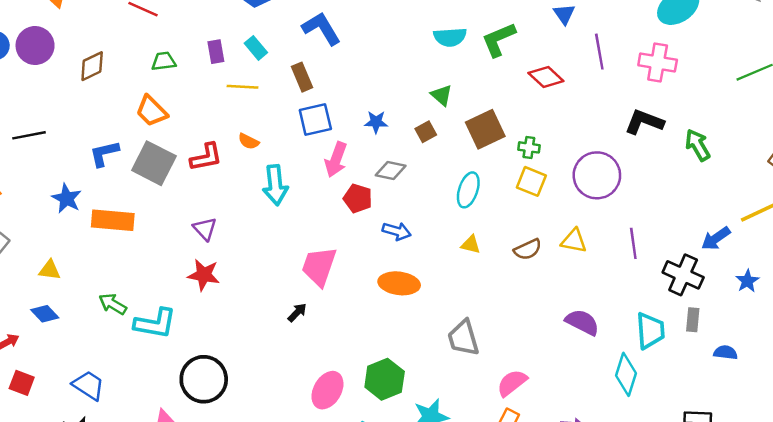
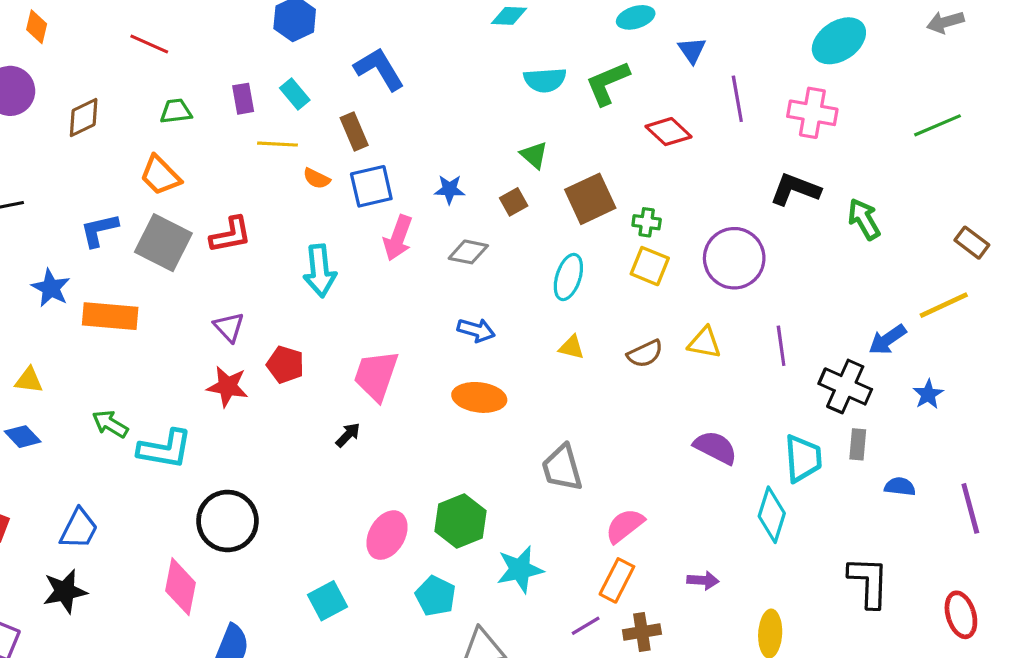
orange semicircle: (249, 141) -> (317, 178), moved
red pentagon: (358, 198) -> (285, 365), moved
blue trapezoid: (88, 385) -> (79, 529), turned 84

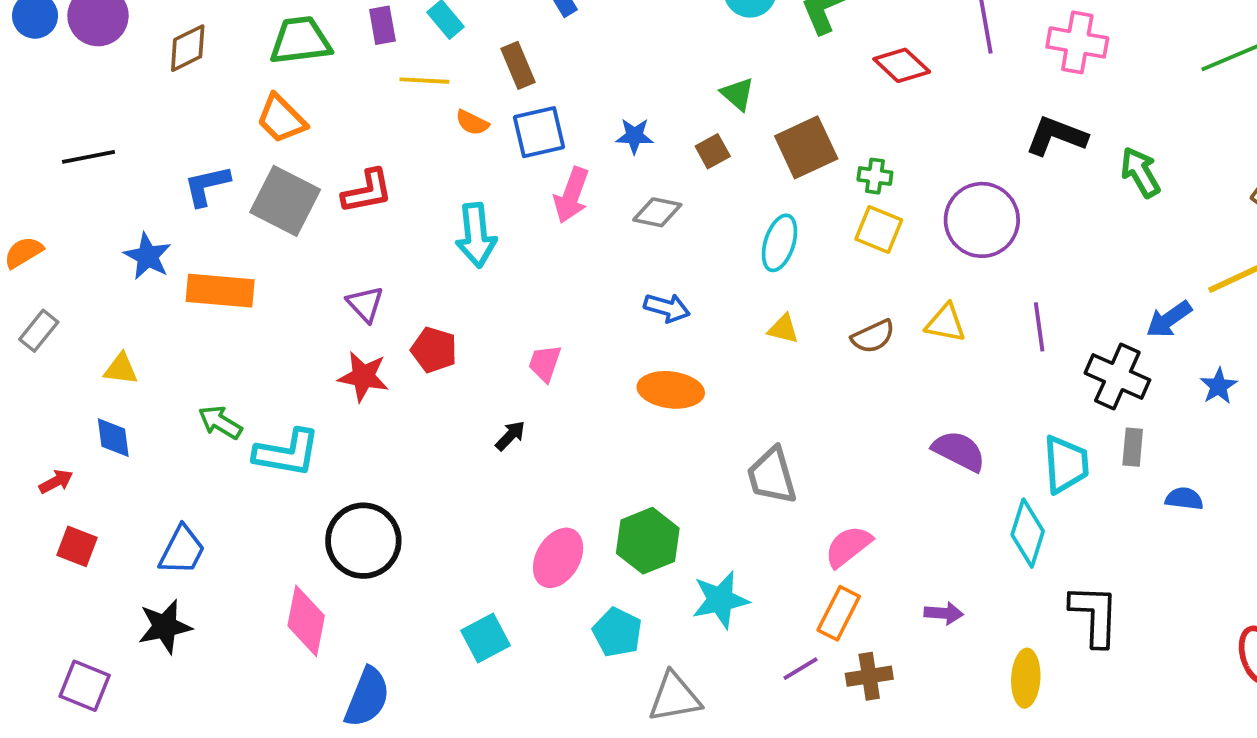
green trapezoid: (176, 111) -> (300, 41), size x1.6
pink trapezoid: (376, 376) -> (545, 363), size x0.6
blue diamond: (23, 437) -> (113, 438), turned 36
black L-shape: (869, 582) -> (1094, 615), moved

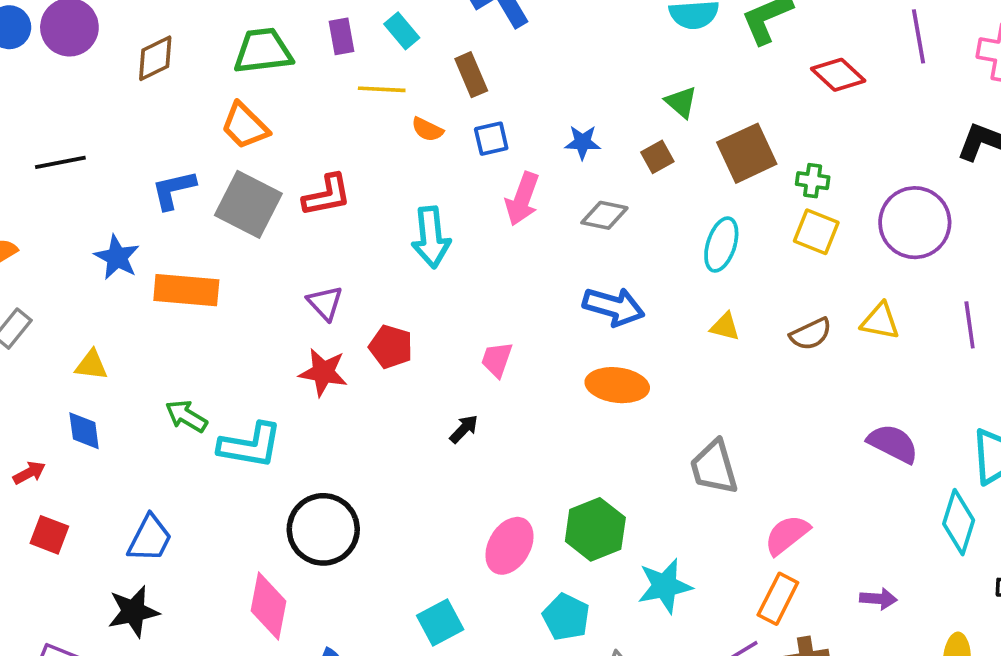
blue square: (539, 132) -> (491, 139), size x0.7
blue arrow: (667, 308) -> (614, 307), size x1.4

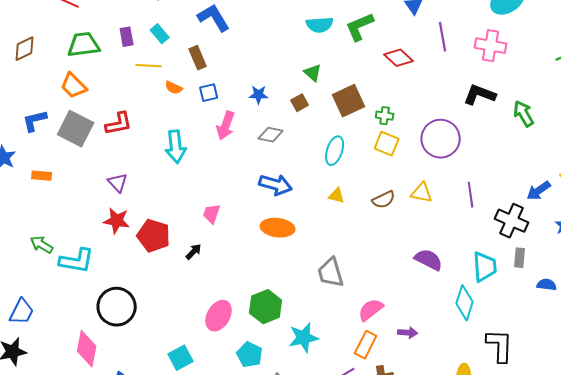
orange rectangle: (186, 290) -> (42, 176), size x0.6
red pentagon: (391, 347) -> (154, 236), moved, size x1.4
purple arrow: (878, 599) -> (408, 333), moved

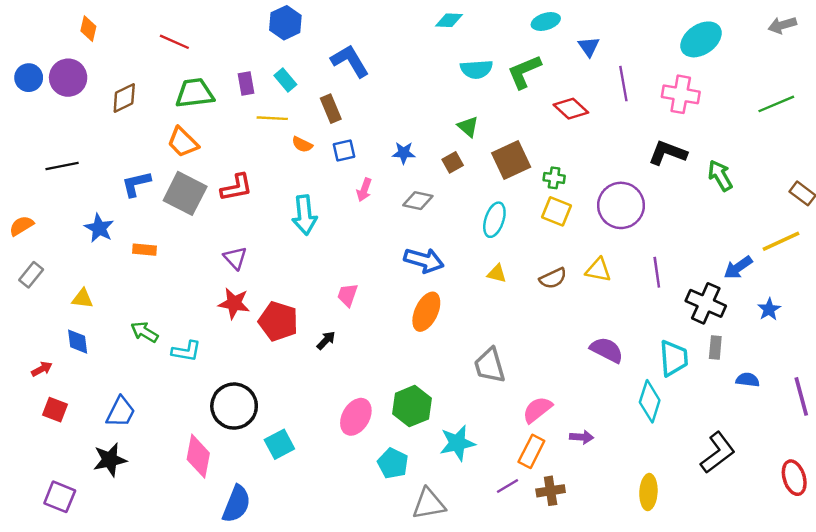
pink arrow: (226, 126) -> (364, 190), size x0.7
orange ellipse: (278, 228) -> (426, 312), turned -72
cyan L-shape: (77, 261) -> (186, 351), size x0.7
black L-shape: (500, 346) -> (718, 453), moved, turned 51
cyan square: (181, 358) -> (279, 444), moved

